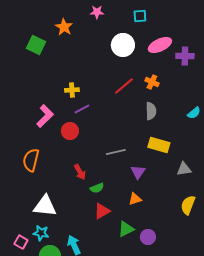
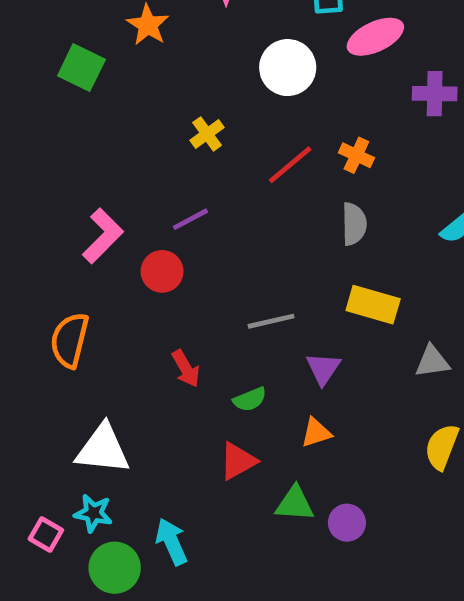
pink ellipse: (160, 45) -> (375, 37), moved
yellow cross: (72, 90) -> (207, 134), moved, turned -32
green semicircle: (97, 188) -> (250, 399), moved
green triangle: (126, 229) -> (295, 504), turned 30

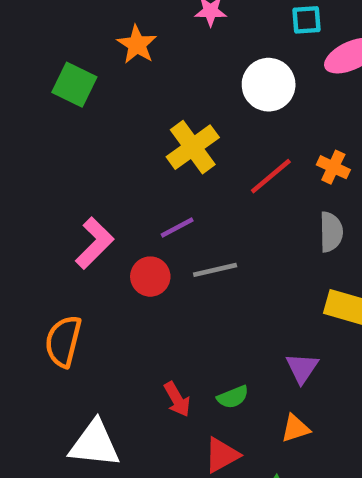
yellow cross: (207, 134) -> (193, 147), size x1.6
gray line: (271, 321) -> (215, 270), moved
red arrow: (186, 369) -> (177, 399), moved

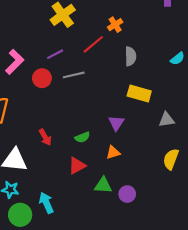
orange cross: (333, 167) -> (115, 25), moved, turned 32
red line: (271, 176) -> (93, 44), moved
red arrow: (177, 399) -> (45, 137), moved

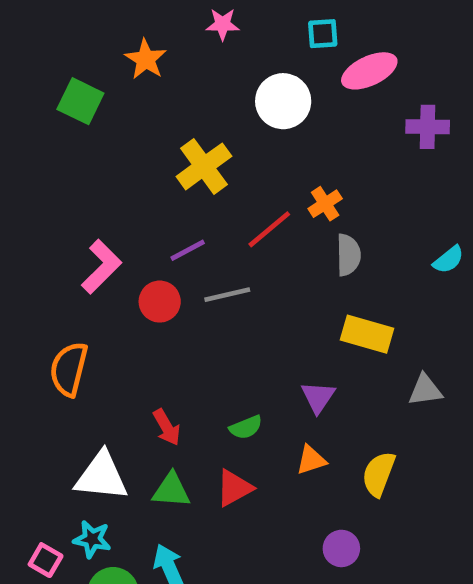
orange cross: (115, 25) -> (325, 204), moved
yellow semicircle: (171, 159) -> (379, 474), moved
green triangle: (103, 185) -> (171, 490), moved

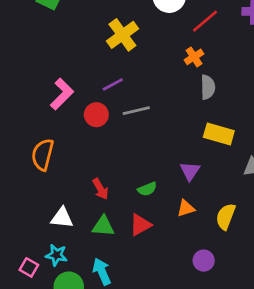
red line: (269, 229) -> (205, 21), moved
white triangle: (101, 476) -> (62, 218), size x0.7

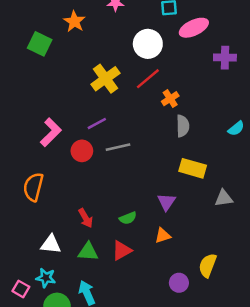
red line: (205, 21) -> (148, 79), moved
yellow semicircle: (226, 217) -> (208, 265), moved

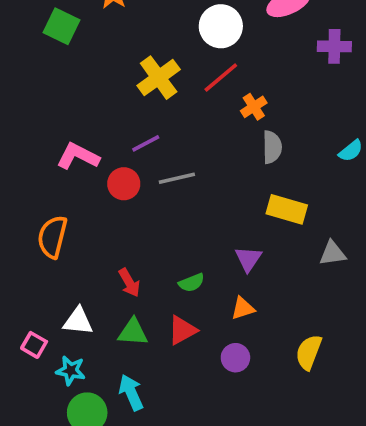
pink L-shape: (51, 132) -> (78, 156), turned -108
purple circle: (179, 283) -> (235, 358), moved
pink square: (21, 289) -> (34, 345), moved

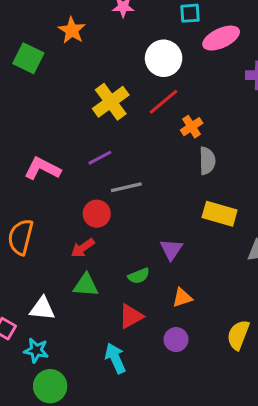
red circle: (124, 184) -> (97, 214), moved
purple triangle: (248, 259) -> (171, 249), moved
red arrow: (129, 283) -> (83, 248), moved, turned 85
green triangle: (133, 332) -> (86, 285), moved
cyan arrow: (131, 392) -> (115, 358), moved

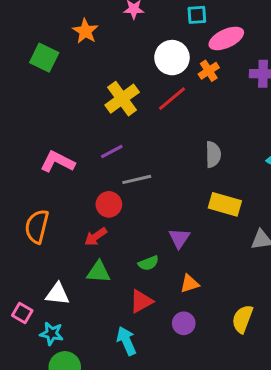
orange cross: (192, 127) -> (209, 71), moved

